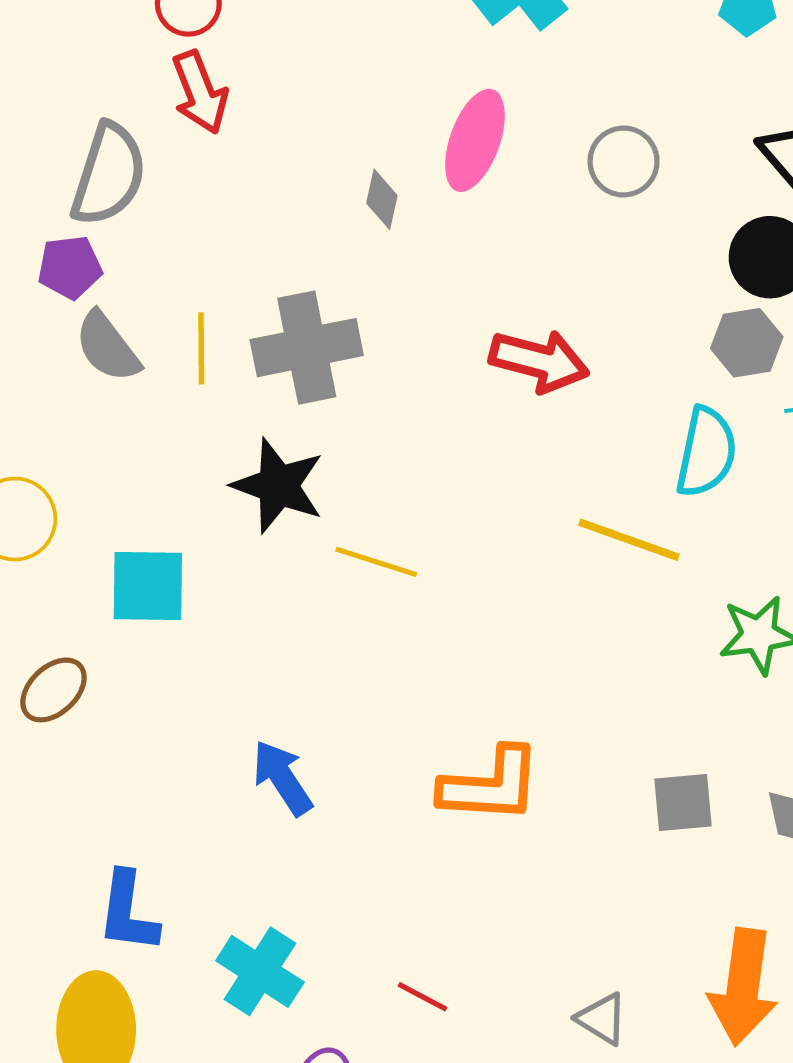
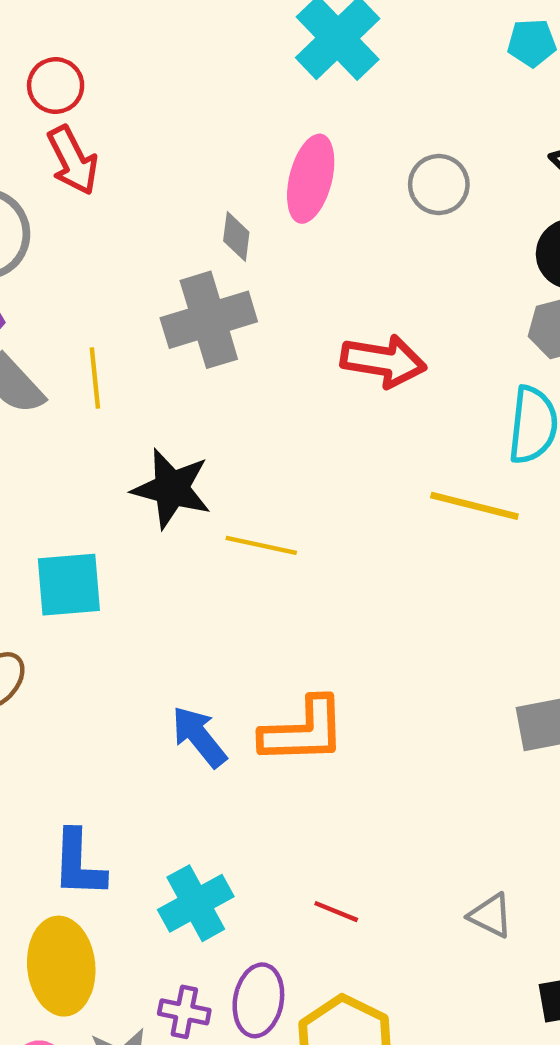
gray cross: (307, 348) -> (209, 320), moved
orange L-shape: (491, 785) -> (303, 731), moved
cyan cross: (260, 971) -> (196, 903), turned 34

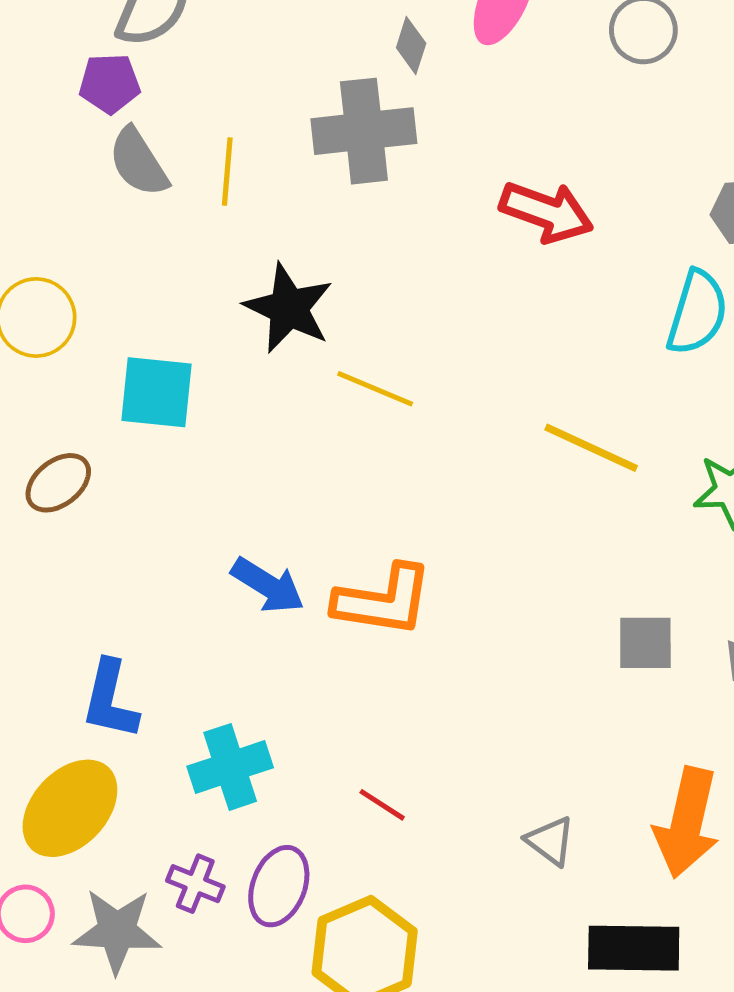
yellow line: (474, 506) -> (591, 448), moved
blue arrow: (199, 737) -> (268, 585), turned 150
yellow ellipse: (61, 966) -> (70, 808), turned 38

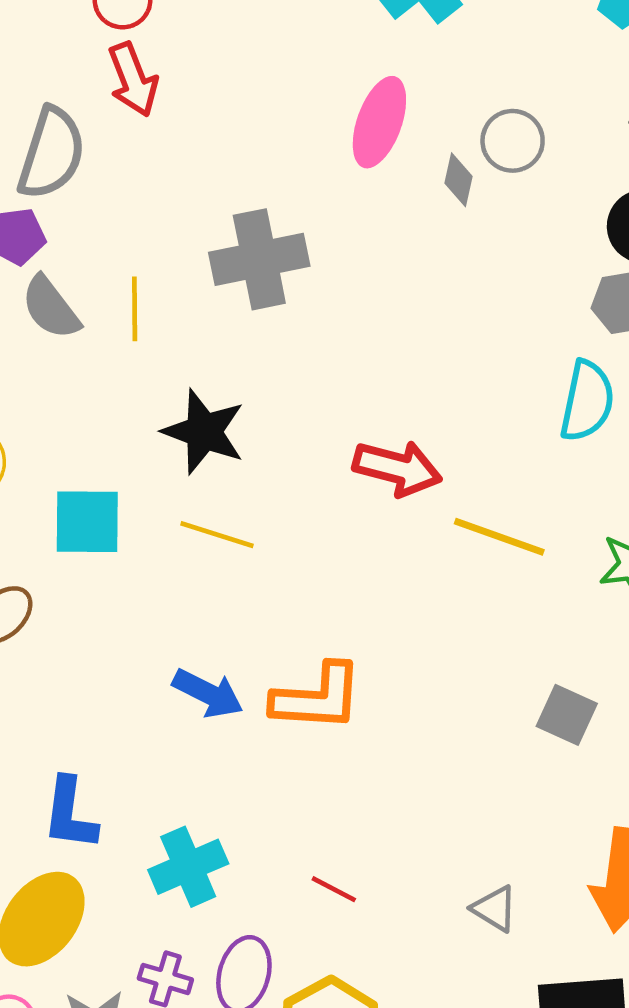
gray diamond: (411, 46) -> (458, 180), moved
red arrow: (546, 212) -> (397, 468), moved
yellow line: (375, 389) -> (217, 535), moved
gray square: (645, 643) -> (567, 715), turned 30

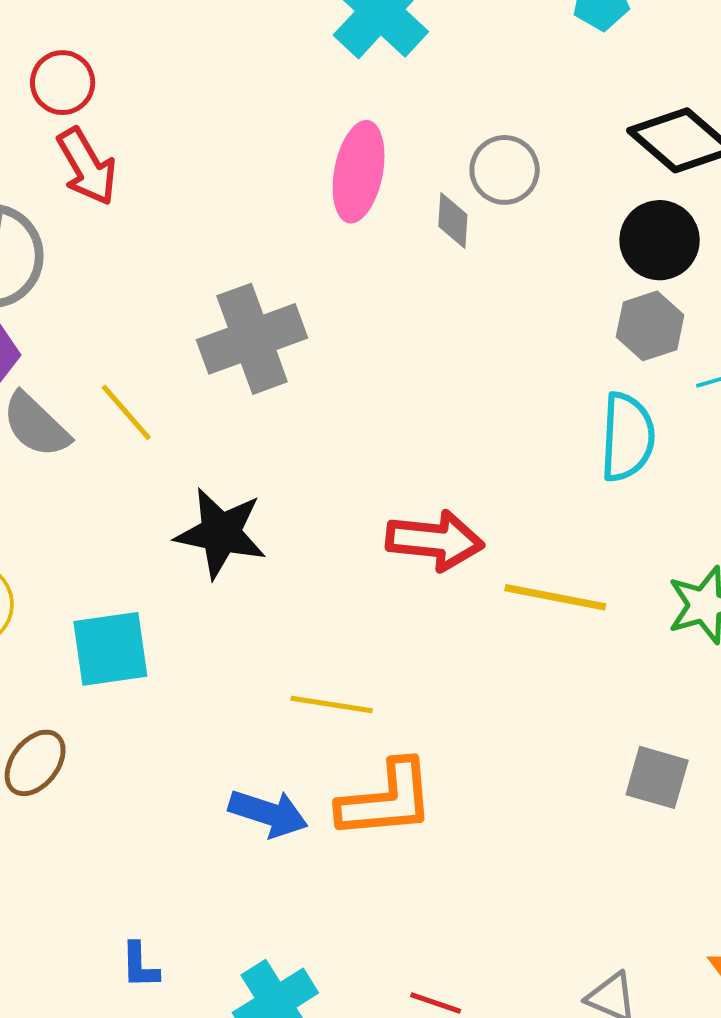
yellow line: (135, 309) -> (126, 412), turned -32
yellow line: (217, 535) -> (332, 705), moved
blue L-shape: (70, 814) -> (140, 965), size x0.6

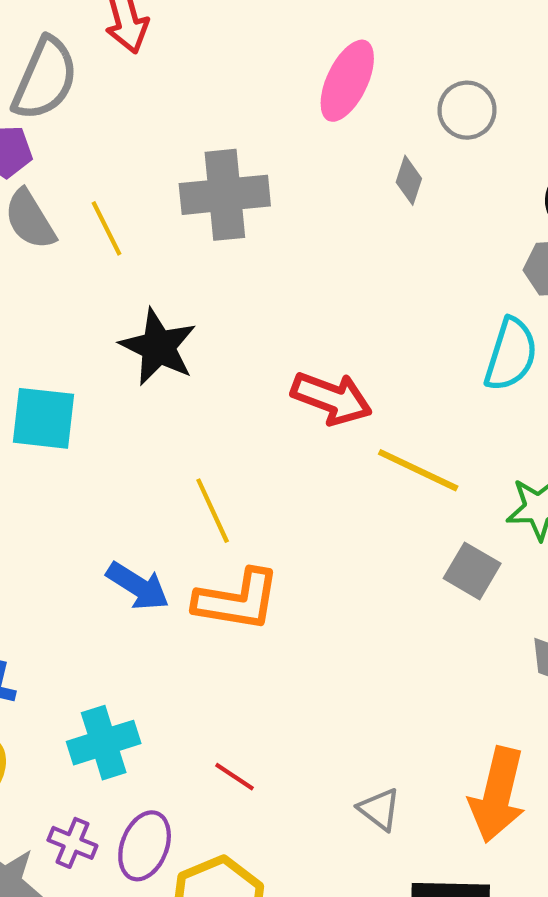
gray diamond: (453, 221) -> (409, 180), moved
yellow line: (332, 705) -> (213, 511), turned 42
gray square: (657, 777) -> (472, 571), moved

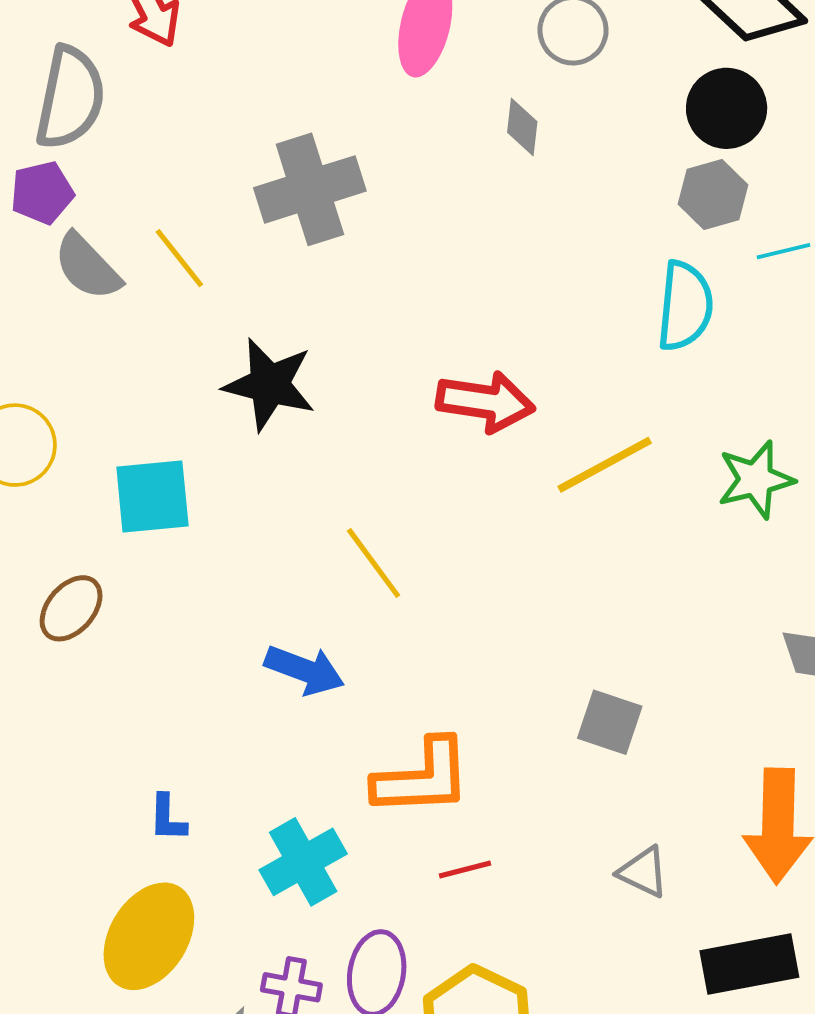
yellow line: (418, 470) -> (605, 465), turned -42
gray square: (472, 571) -> (610, 722), moved
orange L-shape: (237, 600) -> (422, 778), moved
red line: (234, 777) -> (465, 870), turned -36

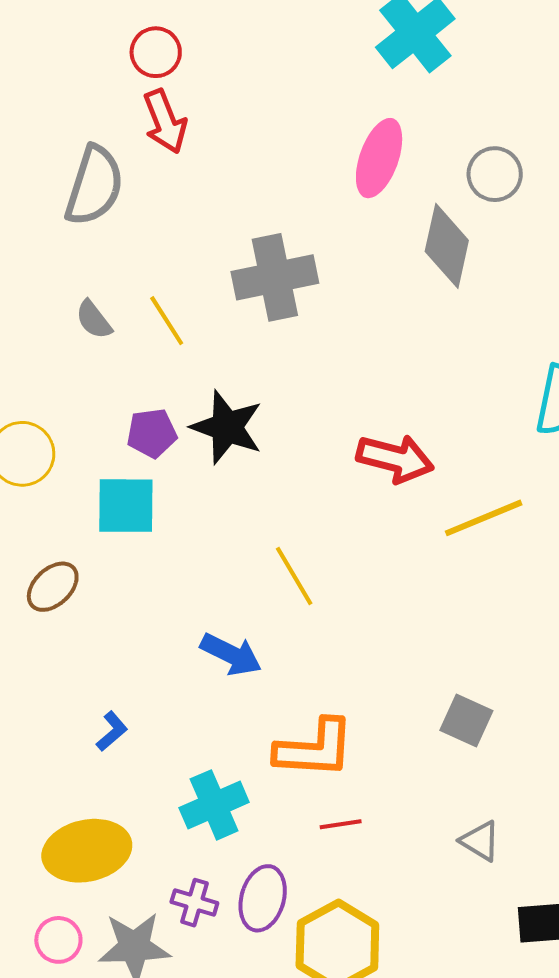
gray diamond: (522, 127) -> (447, 246), size x1.8
purple pentagon: (42, 193) -> (152, 433), moved
gray semicircle: (87, 267) -> (94, 320), size x0.7
blue L-shape: (168, 818) -> (112, 731), moved, turned -138
yellow ellipse: (149, 936) -> (87, 851), turned 40

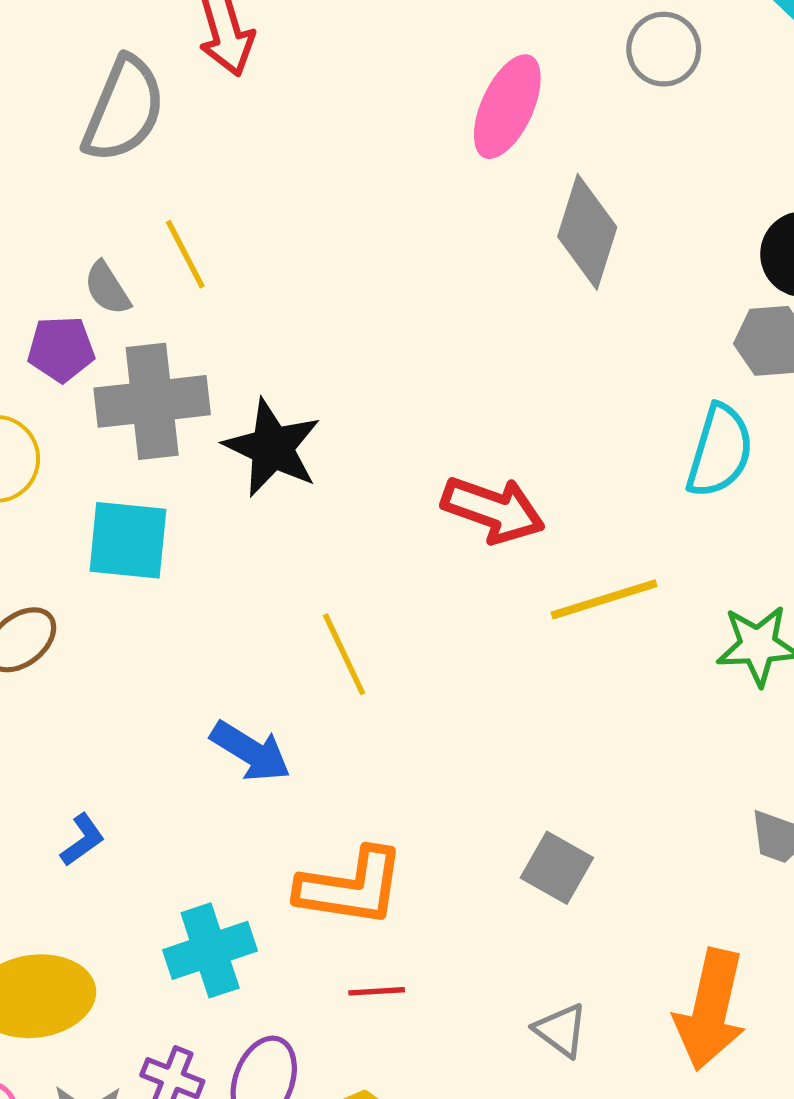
gray circle: (495, 174) -> (664, 49), moved
gray cross: (275, 277) -> (152, 401), moved
yellow line: (167, 321) -> (185, 254), moved
purple pentagon: (152, 433) -> (61, 349), moved

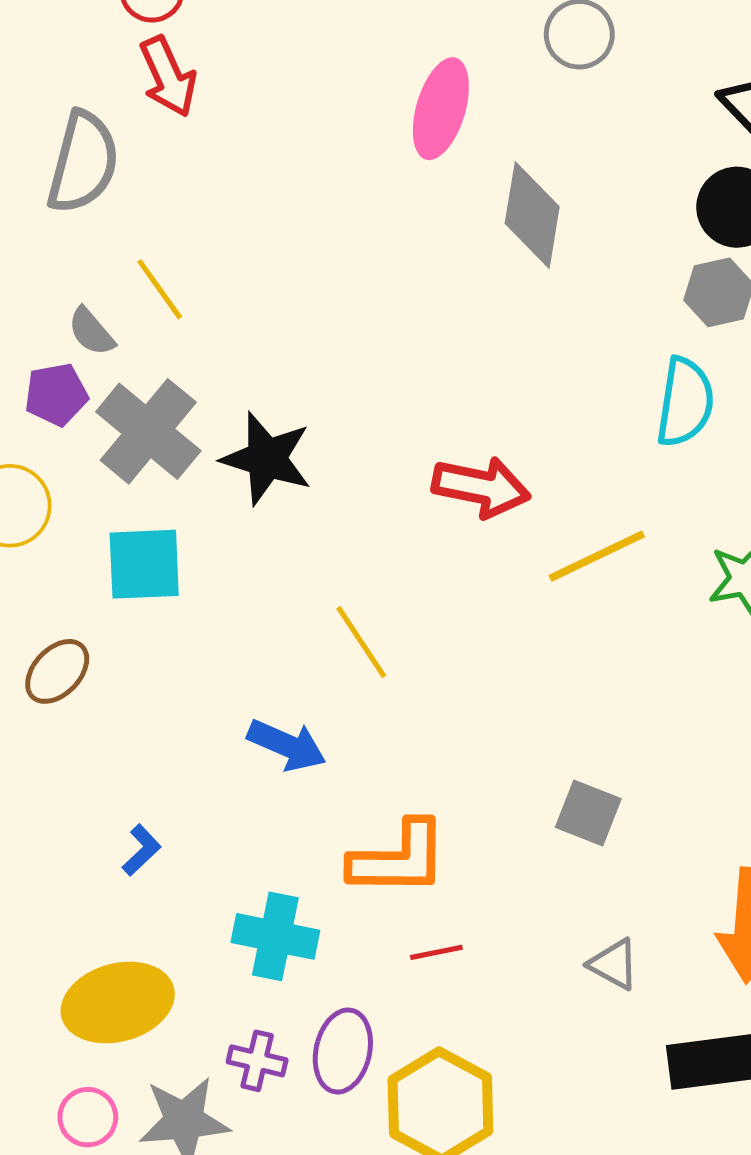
gray cross: (152, 401) -> (148, 431), turned -36
cyan cross: (210, 950) -> (275, 936), turned 38

